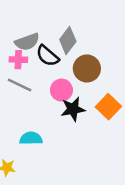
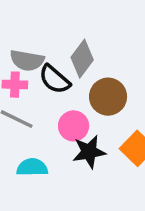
gray semicircle: (27, 42) -> (27, 60), turned 30
cyan semicircle: (31, 138) -> (32, 167), moved

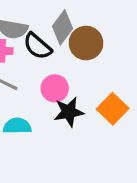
brown circle: (108, 97) -> (86, 43), moved

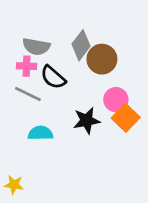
black semicircle: (37, 46) -> (53, 77), moved
pink circle: (55, 88) -> (116, 100), moved

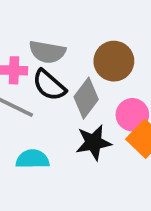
gray diamond: (81, 45) -> (86, 98), moved
gray semicircle: (36, 47) -> (47, 52), moved

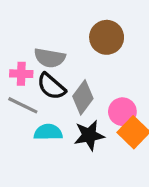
brown circle: (114, 61) -> (107, 37), moved
cyan semicircle: (33, 159) -> (48, 132), moved

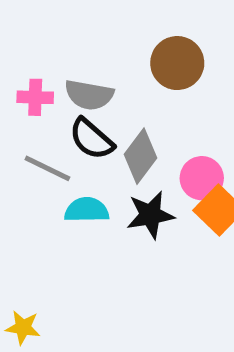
pink cross: (21, 74) -> (35, 97), moved

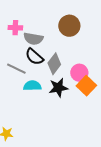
pink cross: (35, 97) -> (15, 28), moved

